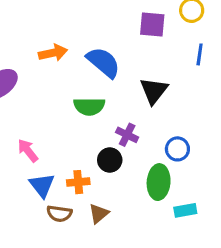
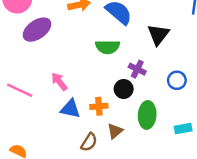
green ellipse: (159, 182) -> (147, 115), moved
blue triangle: (42, 185) -> (70, 109), turned -40
brown semicircle: (59, 214) -> (89, 142), moved, turned -66

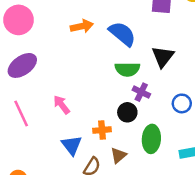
purple ellipse: (37, 30) -> (22, 65), moved
green semicircle: (108, 47) -> (127, 69), moved
pink line: (20, 90) -> (21, 114), turned 40
blue triangle: (70, 109) -> (72, 145), moved, turned 40

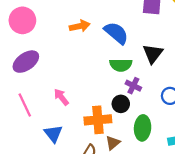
orange cross: (102, 130) -> (98, 120), size x1.6
blue triangle: (72, 145) -> (53, 134), moved

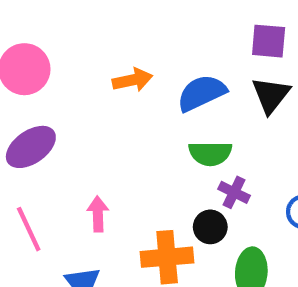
blue semicircle: (116, 33) -> (202, 93), turned -65
black triangle: (153, 54) -> (271, 95), moved
pink arrow: (61, 97) -> (98, 214), turned 36

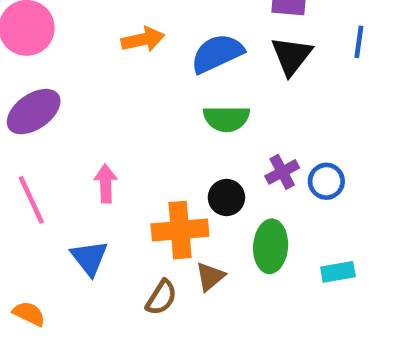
purple cross: (234, 192) -> (282, 172), moved, turned 36

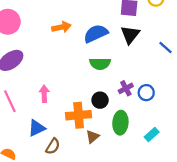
blue line: (359, 42) -> (166, 48), moved, turned -56
blue triangle: (89, 258) -> (37, 128), turned 42
cyan rectangle: (338, 272) -> (152, 134), turned -32
brown semicircle: (161, 297) -> (53, 146), moved

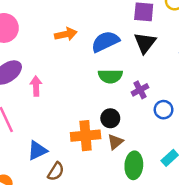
purple cross: (126, 88) -> (140, 90), moved
pink arrow: (44, 94) -> (36, 86), moved
green ellipse: (120, 123) -> (134, 165), moved
brown triangle: (93, 137) -> (115, 142), moved

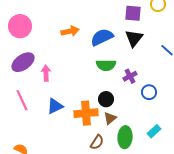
blue triangle: (37, 150) -> (55, 106), moved
brown semicircle: (56, 172) -> (97, 142), moved

